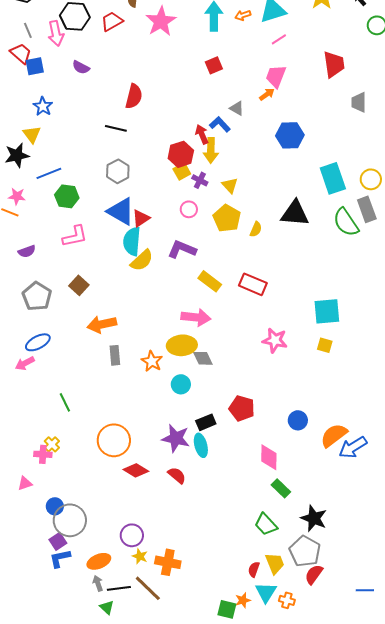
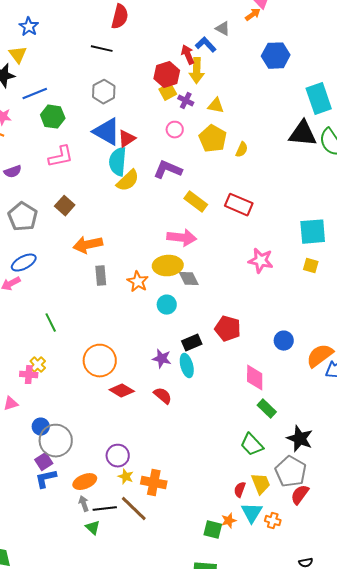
yellow triangle: (230, 185) -> (216, 106), turned -36
black triangle: (295, 213) -> (303, 134), moved
purple star: (176, 438) -> (162, 359), size x0.7

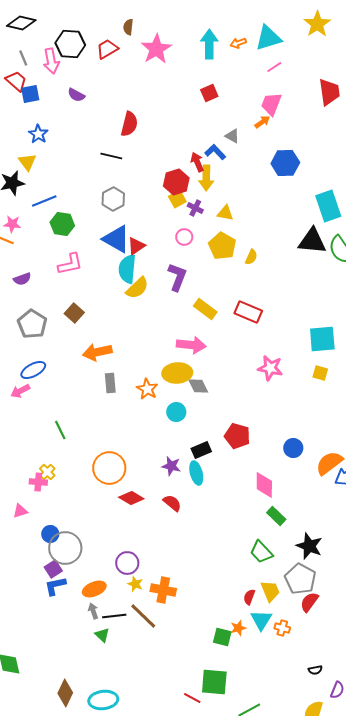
purple L-shape: (168, 170) -> (177, 277), turned 88

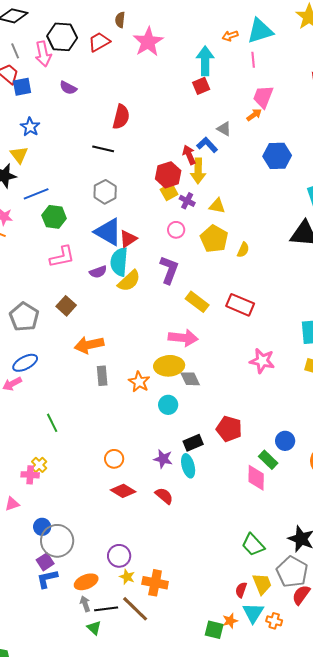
cyan arrow: (209, 44) -> (205, 61), moved
pink line: (274, 67) -> (253, 60), moved, turned -63
purple semicircle: (22, 279) -> (98, 272), moved
orange circle: (109, 468) -> (114, 459), moved, size x0.6
green rectangle: (276, 516) -> (268, 460), moved

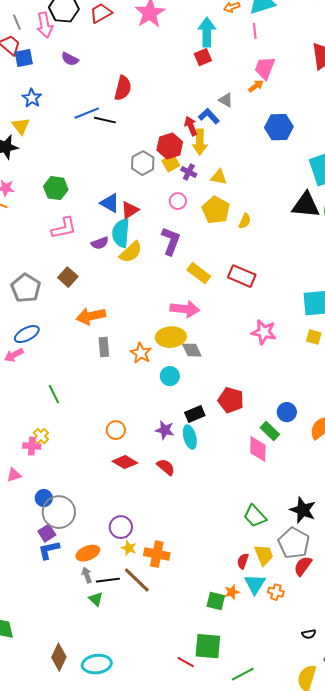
gray hexagon: (105, 192) -> (143, 163), moved
blue line: (36, 194) -> (87, 113), moved
blue triangle: (108, 232) -> (110, 203), size x0.7

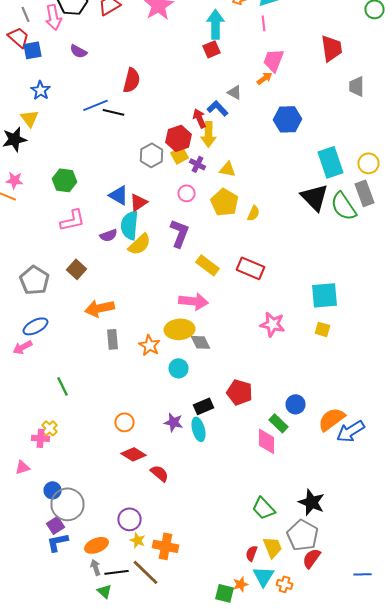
black triangle: (306, 205) -> (314, 197), turned 40
red semicircle: (166, 467) -> (160, 473), moved

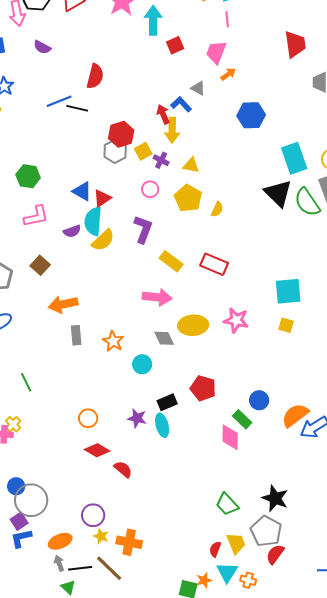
cyan arrow: (216, 24) -> (153, 20), moved
pink trapezoid: (274, 60) -> (216, 52), moved
red hexagon: (178, 138) -> (121, 134), moved
yellow ellipse: (180, 329) -> (193, 325), moved

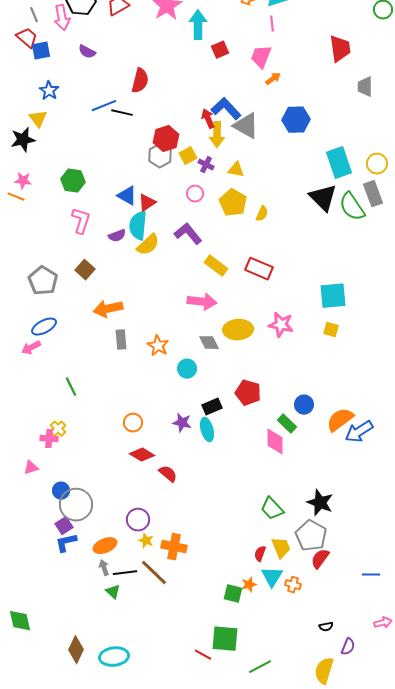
gray triangle: (198, 88) -> (246, 126), moved, size x1.8
blue L-shape: (181, 104) -> (226, 109), size x1.4
pink L-shape: (36, 216) -> (81, 221), turned -60
purple L-shape: (143, 229) -> (188, 234), turned -60

